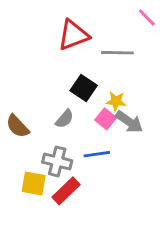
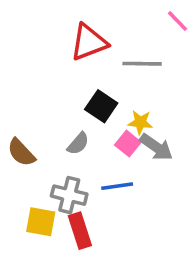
red rectangle: (66, 191) -> (80, 231), turned -64

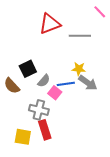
black square: (101, 106) -> (28, 69), moved, turned 30
pink square: (128, 144) -> (55, 93), moved
blue line: (117, 186) -> (66, 84), moved
yellow square: (41, 222) -> (23, 137), moved

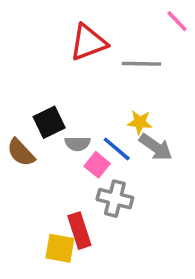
gray semicircle: (44, 81) -> (78, 144), turned 48
blue line: (66, 84) -> (117, 149), turned 48
gray cross: (39, 110) -> (115, 199), moved
yellow square: (23, 137) -> (60, 248), moved

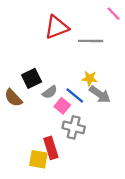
gray semicircle: (78, 144) -> (50, 92), turned -35

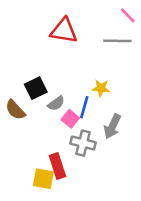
red triangle: (57, 27) -> (64, 31), turned 30
gray line: (91, 41) -> (117, 41), moved
gray arrow: (100, 94) -> (112, 126), moved, turned 80
blue line: (75, 96) -> (84, 107), turned 66

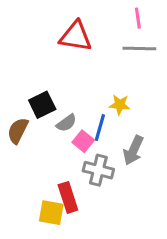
pink line: (128, 15) -> (138, 18), moved, turned 36
brown semicircle: (15, 110) -> (18, 131), turned 70

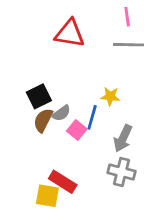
brown semicircle: (18, 131) -> (43, 120), moved
gray cross: (98, 170) -> (121, 172), moved
red rectangle: (68, 197) -> (63, 182), turned -40

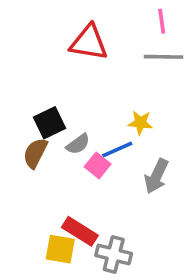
blue line: (92, 117) -> (117, 149), turned 50
brown semicircle: (43, 120) -> (35, 153), moved
gray cross: (121, 172) -> (114, 254), moved

